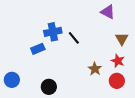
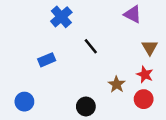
blue cross: (53, 32) -> (61, 17), moved, turned -30
blue circle: (12, 80) -> (24, 102), moved
black circle: (49, 87) -> (86, 106), moved

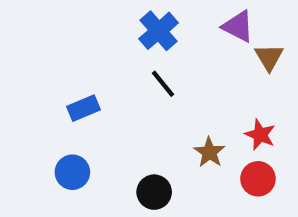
blue cross: (61, 17) -> (159, 31), moved
brown triangle: (150, 48) -> (269, 57), moved
blue circle: (24, 102) -> (72, 172), moved

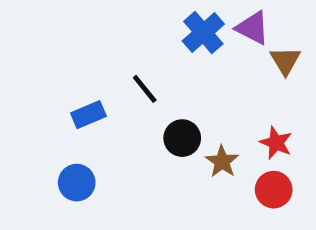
blue cross: (159, 31) -> (203, 33), moved
black line: (163, 84) -> (145, 89), moved
black circle: (154, 192) -> (182, 138), moved

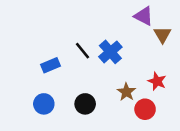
blue cross: (203, 33) -> (110, 52), moved
black circle: (182, 138) -> (85, 104), moved
red circle: (274, 190) -> (145, 109), moved

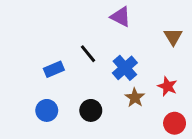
purple triangle: (144, 16) -> (121, 17), moved
blue cross: (110, 52) -> (125, 68), moved
red circle: (145, 109) -> (175, 123), moved

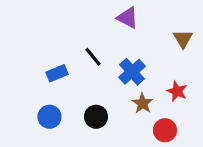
red circle: (175, 123) -> (165, 130), moved

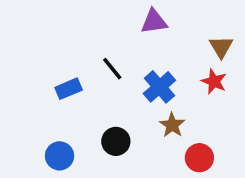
purple triangle: (127, 18) -> (154, 21), turned -35
red star: (177, 91) -> (214, 81), moved
blue circle: (49, 117) -> (60, 156), moved

